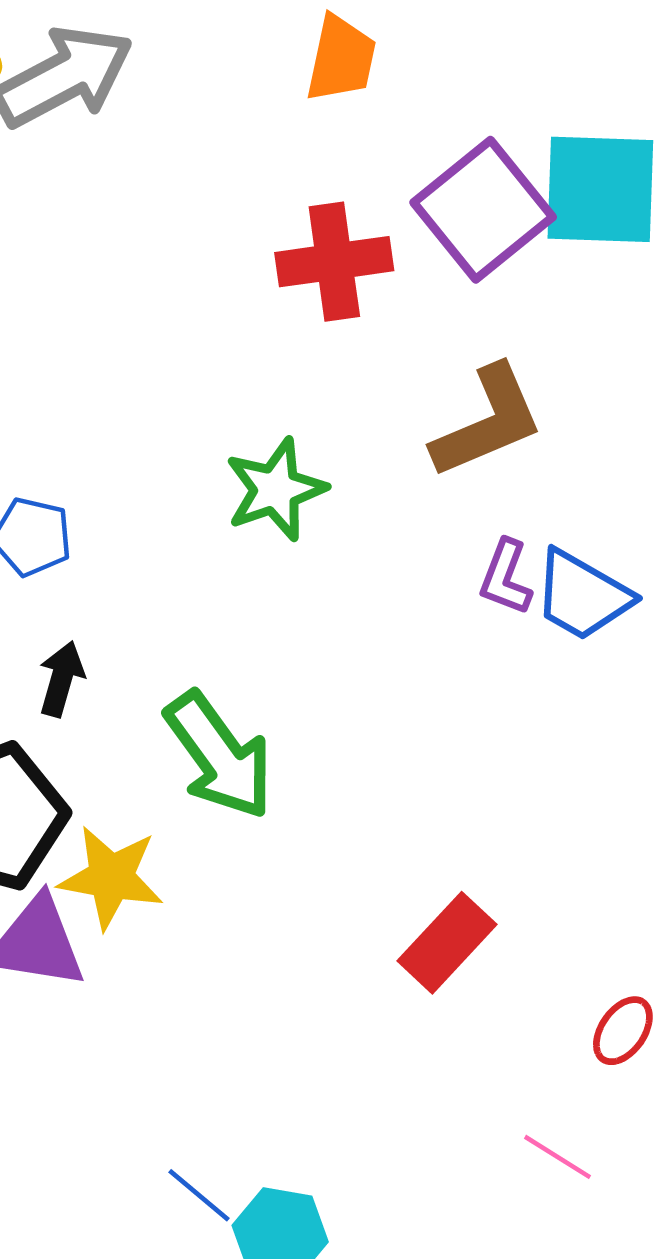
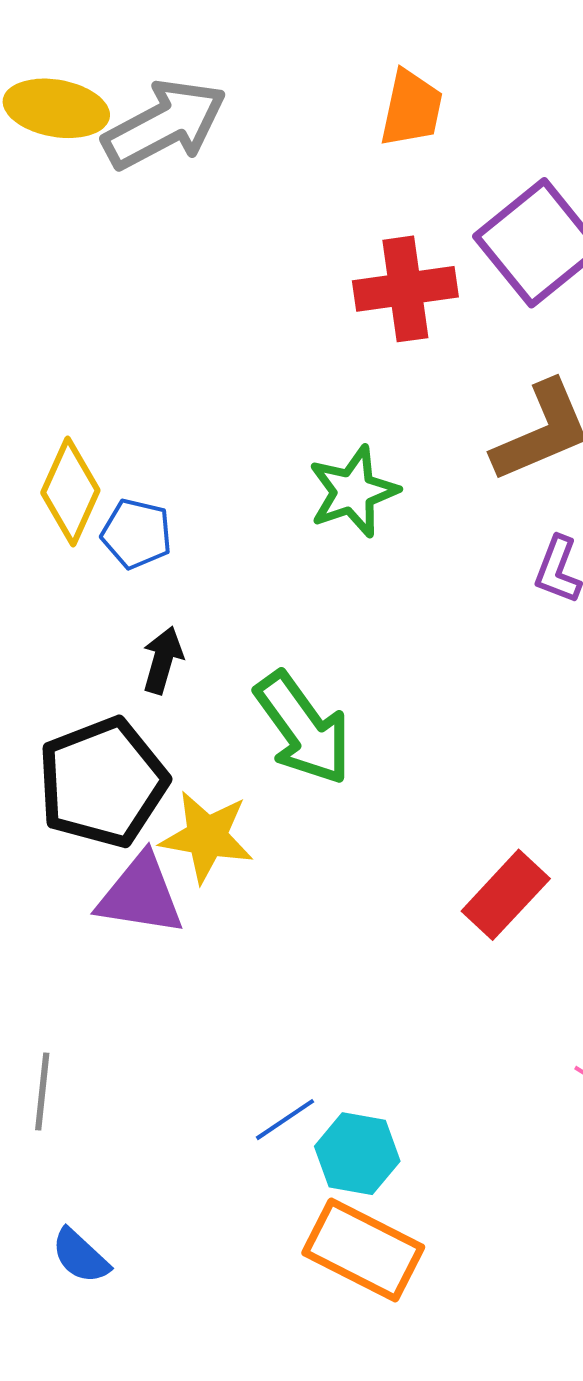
blue line: (199, 1195) -> (285, 1120), turned -74

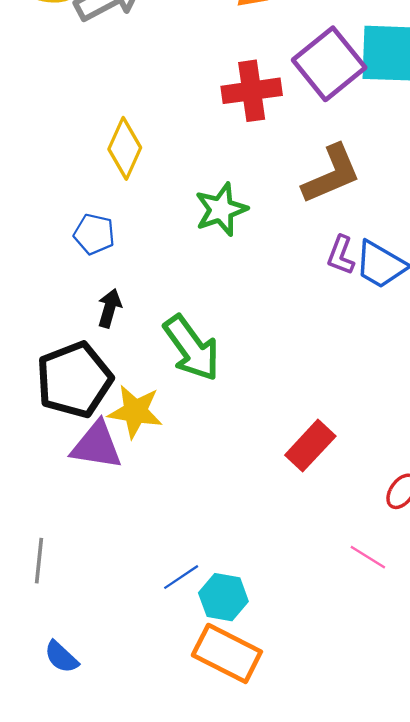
yellow diamond: (70, 492) -> (125, 148), moved

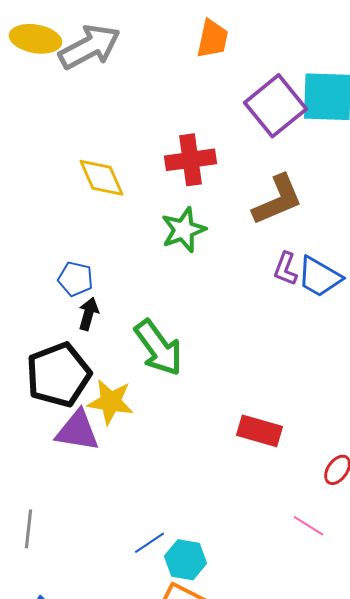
red cross: (252, 91) -> (190, 160), moved
yellow diamond: (125, 148) -> (102, 178), turned -48
blue pentagon: (94, 234) -> (76, 279), moved
red rectangle: (310, 446) -> (260, 431), turned 63

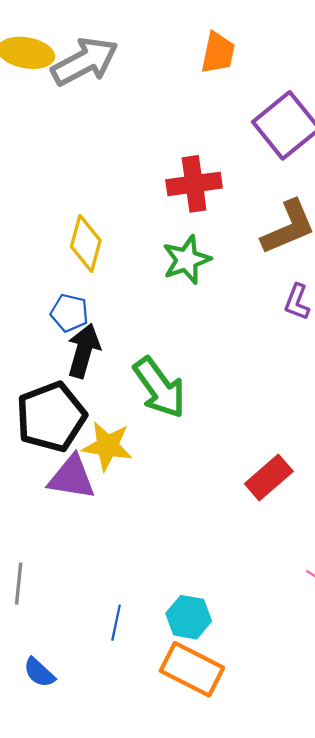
yellow diamond: (102, 178) -> (86, 243), moved, turned 39
black arrow: (88, 314) -> (84, 351), size x1.5
red rectangle: (260, 431) -> (269, 477), turned -57
blue line: (150, 543) -> (116, 623), moved, turned -44

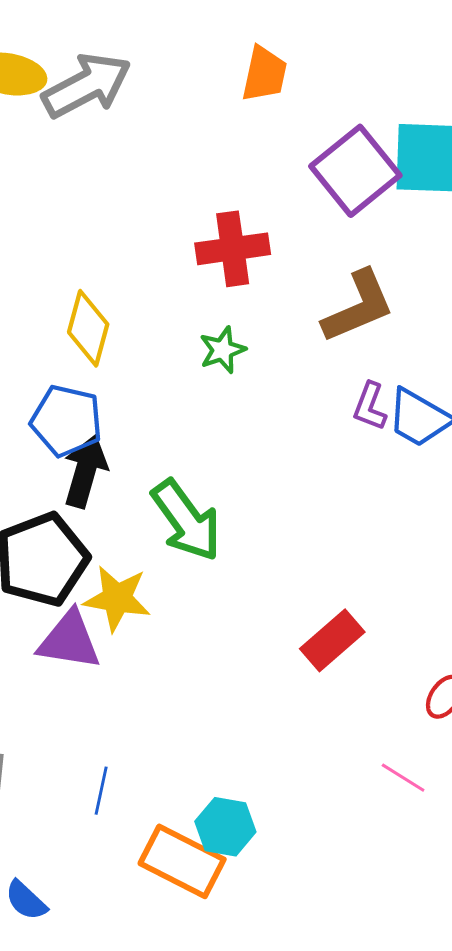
green star: (187, 260) -> (222, 350), size x0.7
blue pentagon: (70, 313) -> (66, 421), size x1.4
blue line: (116, 623) -> (101, 791), moved
orange rectangle: (192, 669) -> (182, 861), moved

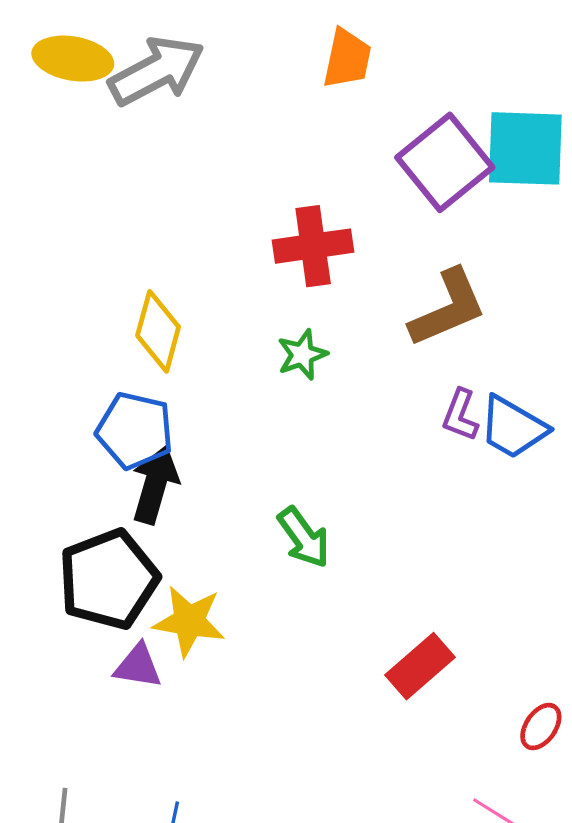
green arrow: (186, 520) -> (304, 537), moved, size x0.7
purple triangle: (69, 640) -> (138, 666), size x0.7

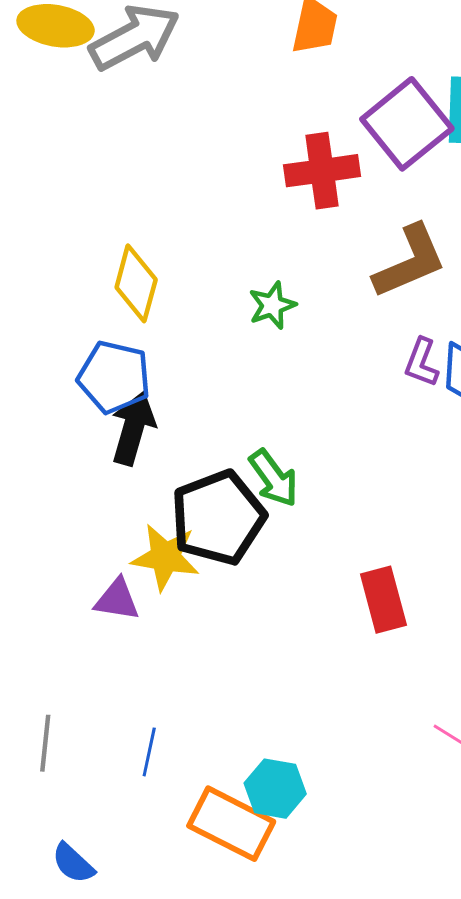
red cross: (313, 246) -> (322, 171), moved
black pentagon: (108, 579) -> (218, 518), moved
red rectangle: (420, 666) -> (383, 600), turned -64

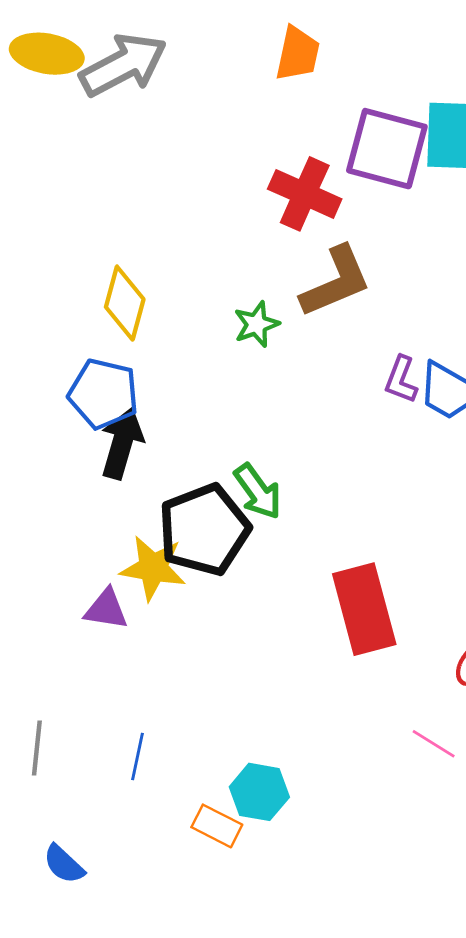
purple square: (407, 124) -> (387, 149), turned -36
red cross: (322, 171) -> (305, 194), turned 32
brown L-shape: (410, 261) -> (336, 282), moved
red rectangle: (383, 600) -> (364, 609), size x1.4
orange rectangle: (231, 824) -> (217, 826), size x0.6

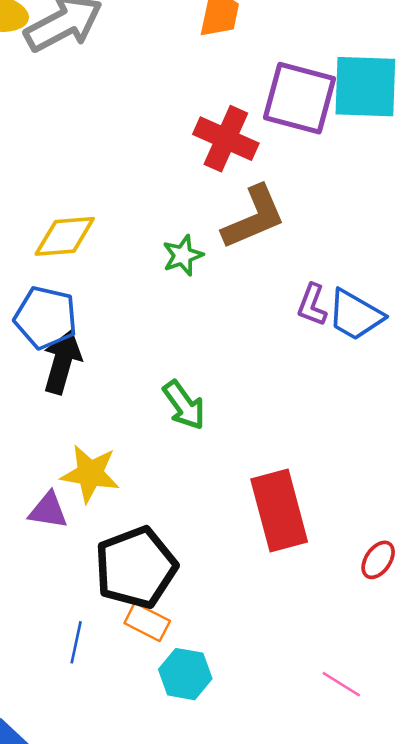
yellow diamond: (125, 303) -> (65, 236), turned 70
black pentagon: (204, 530) -> (136, 568), moved
pink line: (434, 744) -> (341, 684), moved
orange rectangle: (217, 826) -> (147, 622), moved

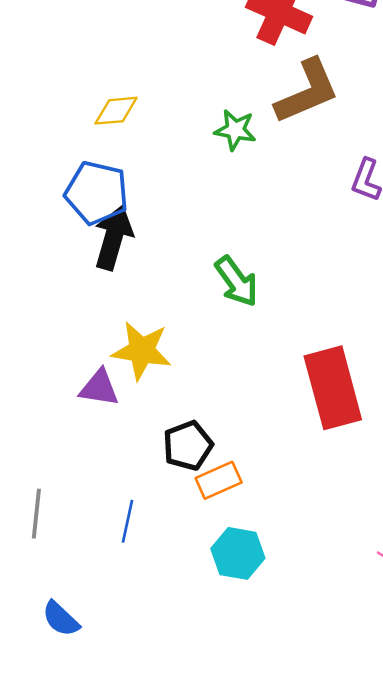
yellow diamond: (65, 236) -> (116, 111), size x0.7
green star: (183, 255) -> (235, 130), turned 30
black pentagon: (136, 568) -> (188, 446), size x0.6
orange rectangle: (147, 622) -> (219, 480), moved, turned -51

